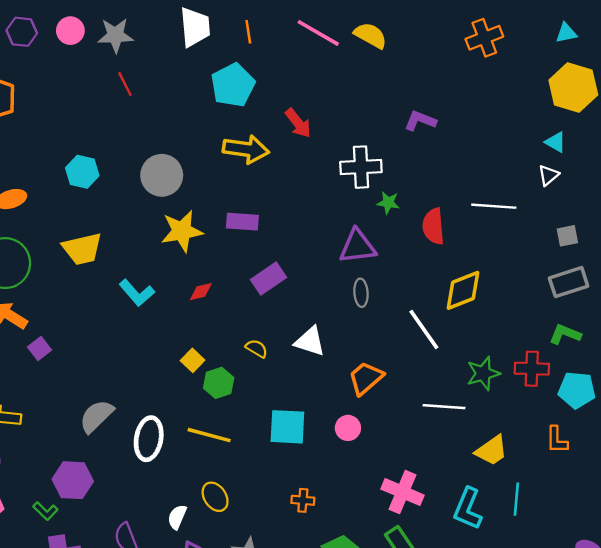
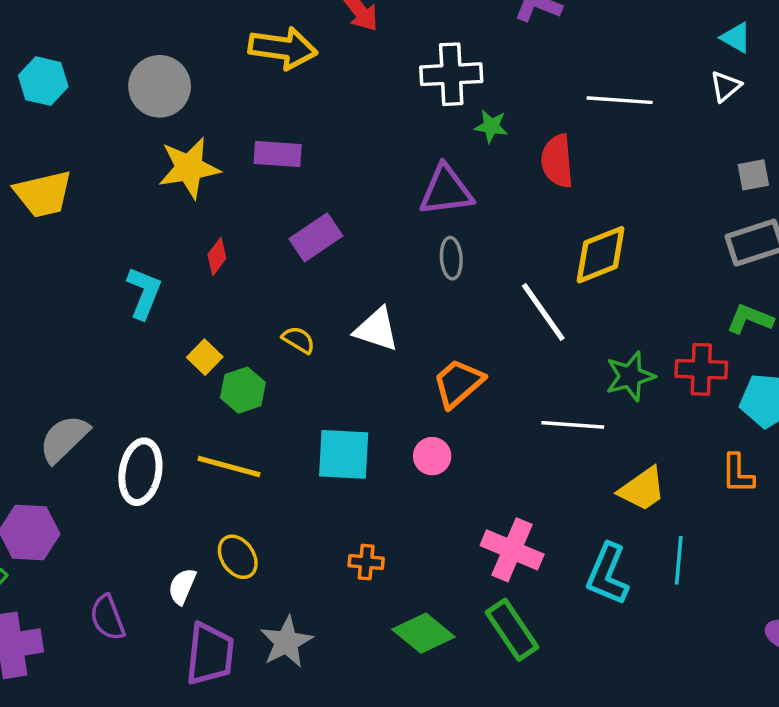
white line: (494, 206) -> (620, 100), moved
red diamond: (201, 292) -> (217, 256), turned -40
cyan L-shape: (137, 293) -> (144, 293), moved, turned -117

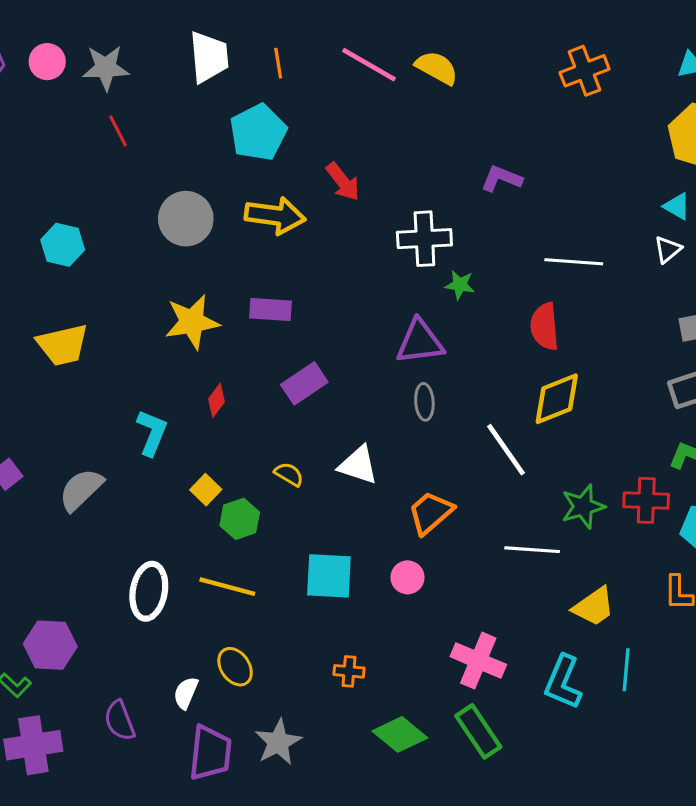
gray circle: (160, 86) -> (186, 219), moved
red semicircle: (557, 161) -> (545, 326), moved
gray semicircle: (64, 439) -> (81, 490), moved

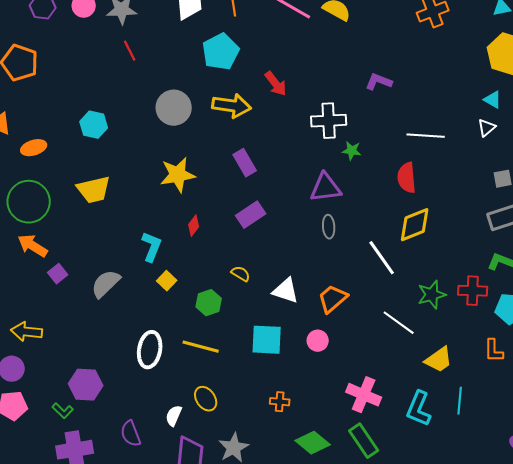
purple rectangle: (270, 309) -> (245, 163), moved, turned 56
white triangle: (358, 465) -> (286, 291), moved
yellow square: (206, 490) -> (167, 281), moved
white line: (532, 550) -> (399, 323), turned 32

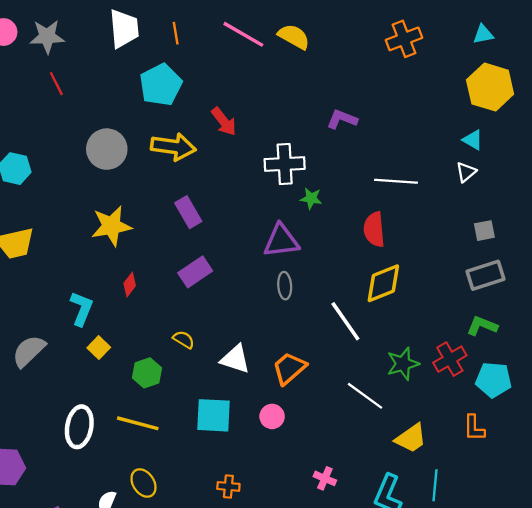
red cross: (473, 291) -> (450, 359), turned -32
pink cross: (364, 395) -> (325, 478), size x0.6

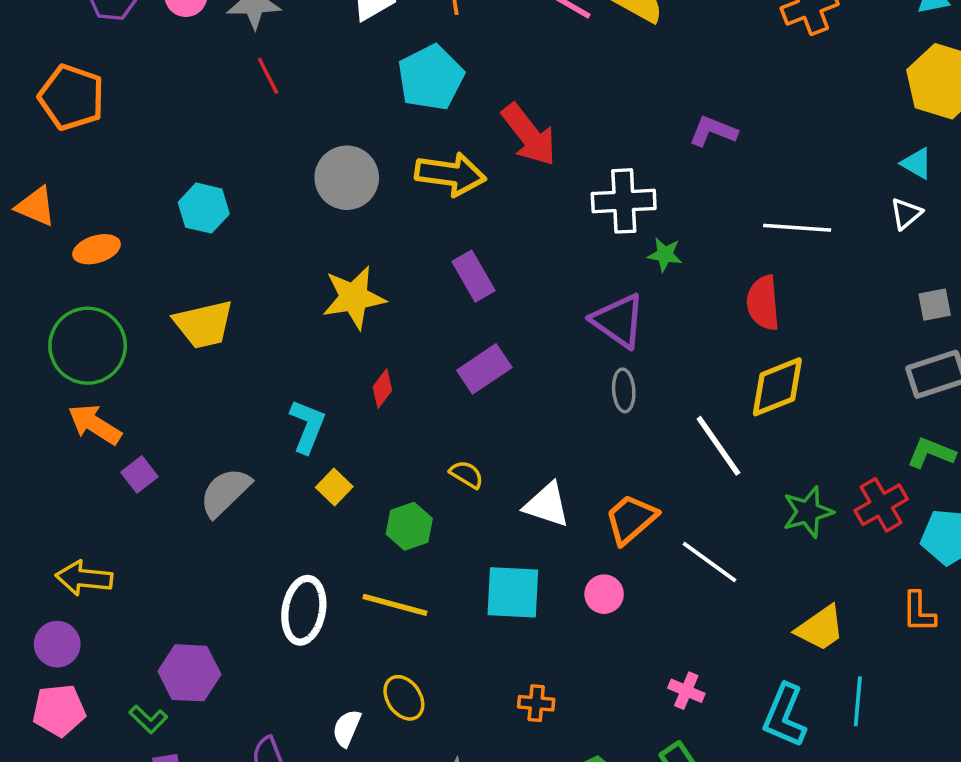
red arrow: (224, 122) -> (529, 135), size x1.4
purple triangle: (281, 241) -> (618, 321), turned 42
white line: (365, 396) -> (710, 562), moved

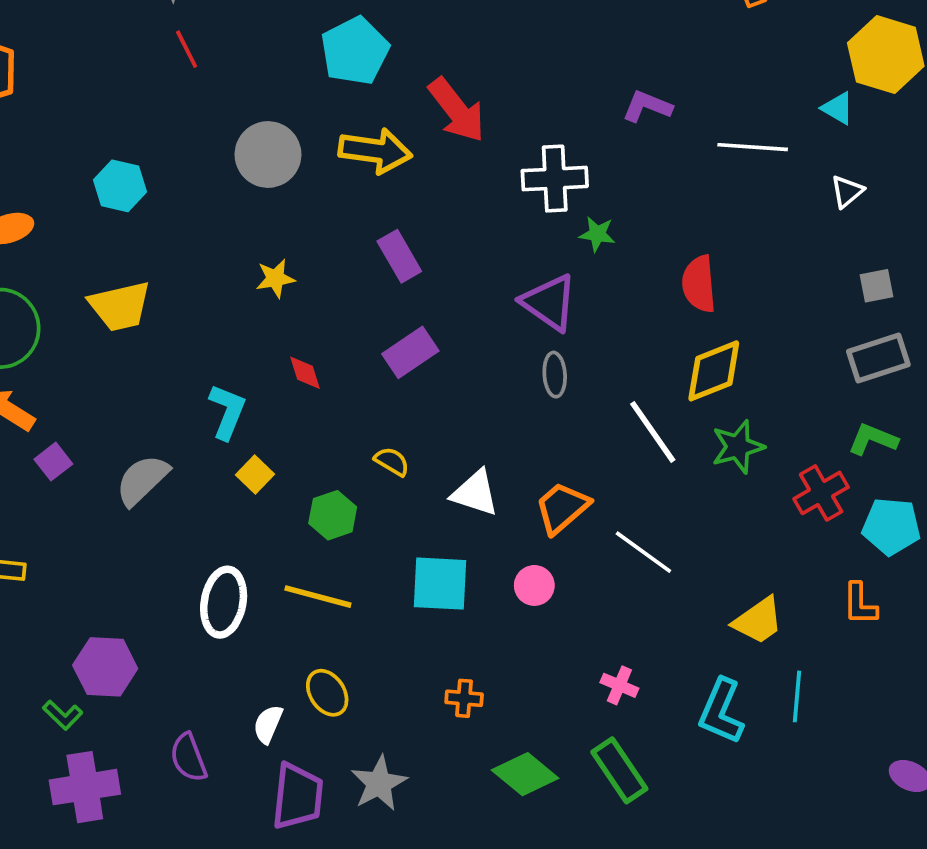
cyan triangle: (917, 163) -> (838, 108), moved
white line: (797, 228) -> (753, 147), moved
yellow star: (354, 297) -> (275, 278), size x0.6
red diamond: (382, 389) -> (305, 373), turned -54
green star: (808, 512) -> (738, 447), moved

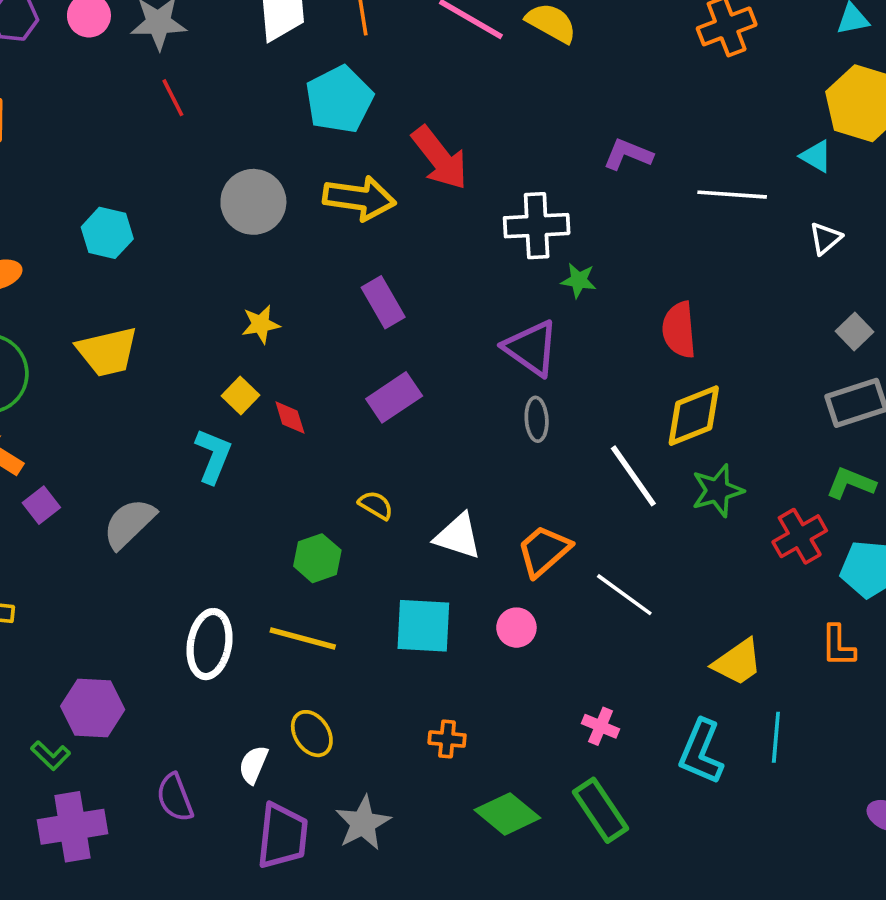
gray square: (877, 286) -> (854, 332), turned -33
yellow square: (255, 474) -> (241, 396), moved

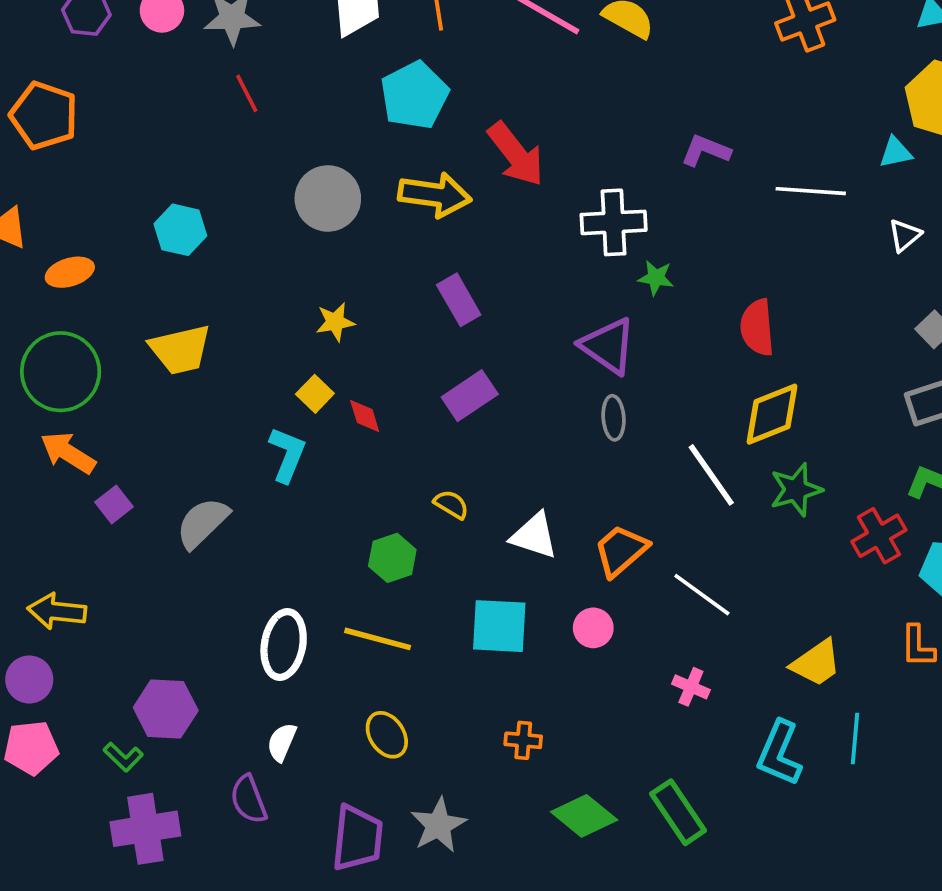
cyan triangle: (816, 156) -> (896, 152), turned -42
pink cross: (601, 726) -> (691, 687), moved
white semicircle: (253, 765) -> (282, 742), moved

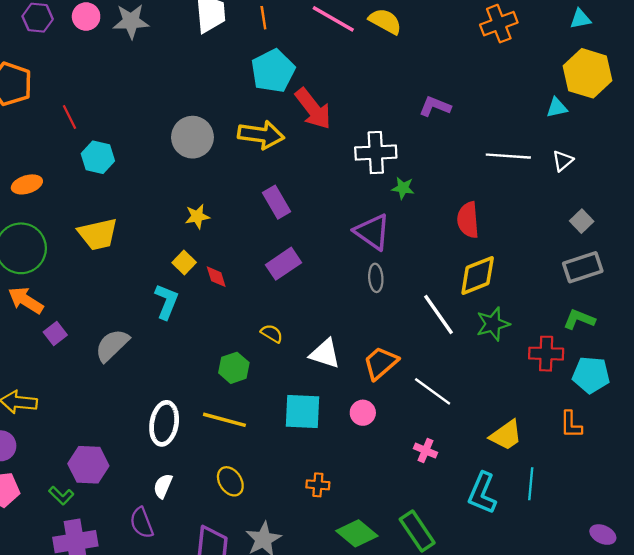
red line: (247, 93) -> (69, 117), moved
cyan pentagon: (414, 95) -> (273, 71), moved
white line: (811, 191) -> (508, 156), moved
red cross: (879, 536) -> (546, 354), turned 32

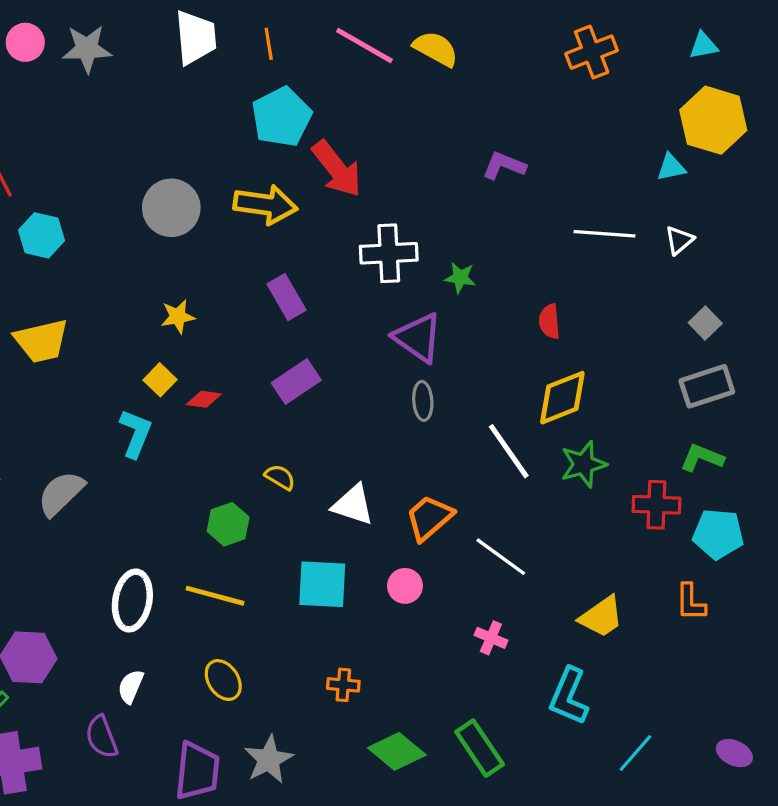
white cross: (376, 153) -> (389, 253), moved
red semicircle: (468, 220) -> (549, 321), size x0.7
red diamond: (216, 277) -> (204, 399), turned -65
cyan line: (531, 484) -> (635, 753), moved, turned 36

